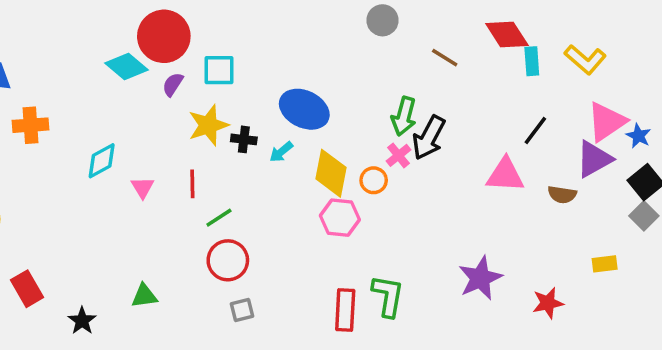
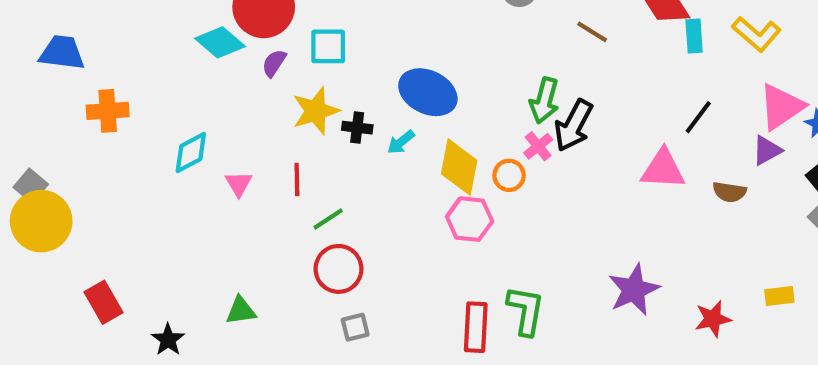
purple triangle: (594, 159) -> (767, 150), size x0.7
yellow rectangle: (605, 264) -> (779, 296), moved

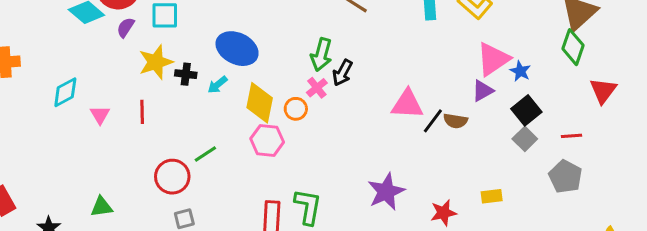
black line: (698, 117) -> (433, 121), moved
black arrow: (573, 125) -> (342, 73), size x0.7
green line: (328, 219) -> (205, 154), moved

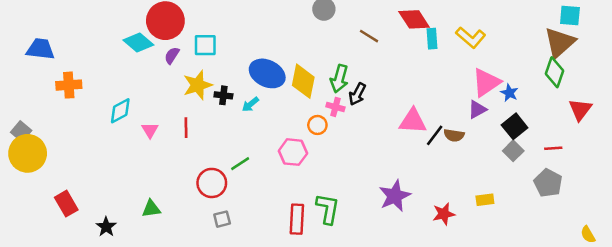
pink cross: (317, 88) -> (335, 107), turned -36
yellow diamond: (260, 103) -> (303, 81), moved

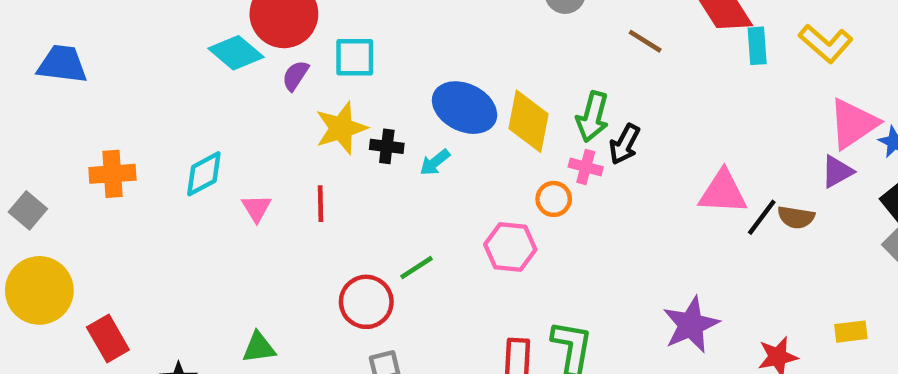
orange cross: (69, 85) -> (112, 174), moved
yellow circle: (28, 153) -> (39, 290), moved

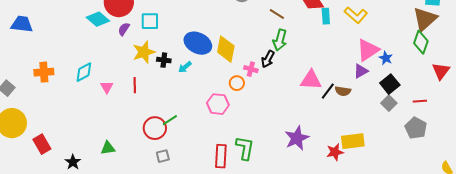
green arrow: (593, 117) -> (280, 40), moved
green line: (417, 268) -> (170, 120), moved
yellow rectangle: (851, 332) -> (353, 141), moved, size x1.6

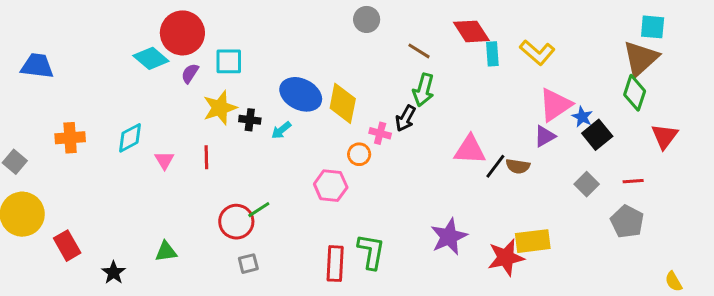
black square: (390, 84) -> (597, 135), moved
red star: (335, 152) -> (506, 258), size x1.4

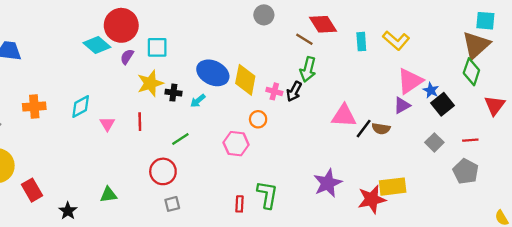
red diamond: (471, 31) -> (323, 24), moved
pink cross: (380, 133) -> (274, 91), moved
green line: (259, 210) -> (180, 139), moved
red rectangle: (335, 264) -> (240, 204), size x0.6

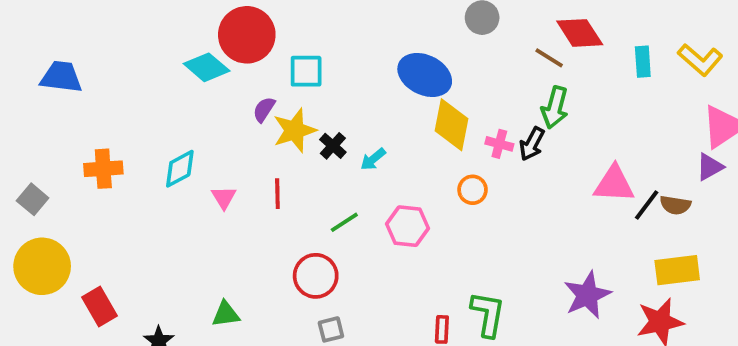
purple semicircle: (127, 57) -> (264, 109), moved
blue ellipse: (213, 73) -> (425, 75), moved
black cross: (173, 93) -> (333, 146), turned 35
pink hexagon: (236, 144) -> (407, 226), moved
yellow rectangle: (393, 187) -> (677, 270), moved

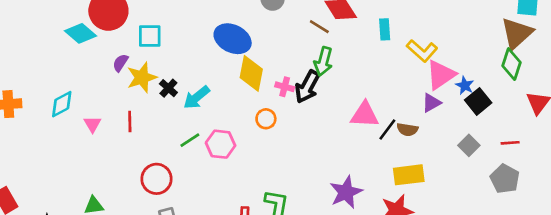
yellow L-shape: (700, 60) -> (422, 51), moved
black arrow: (532, 144) -> (307, 87), size x1.4
cyan arrow: (373, 159) -> (197, 97), size x1.5
green line: (344, 222) -> (190, 140), moved

